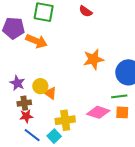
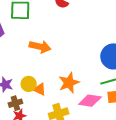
orange arrow: (36, 41) -> (40, 47), moved
orange star: (93, 59) -> (69, 83), moved

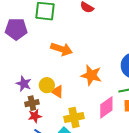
orange star: (69, 83) -> (91, 75), moved, turned 30
pink diamond: (90, 101) -> (106, 107), turned -50

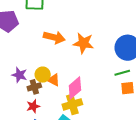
orange star: (91, 75) -> (83, 43), moved
brown cross: (32, 103) -> (34, 87), moved
pink diamond: (106, 107) -> (75, 88), moved

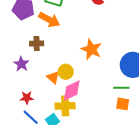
orange arrow: (54, 37) -> (49, 20), moved
yellow circle: (43, 75) -> (66, 72), moved
brown cross: (34, 87) -> (37, 43), moved

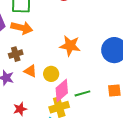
orange triangle: (53, 77) -> (30, 71), moved
green line: (121, 88) -> (82, 93), moved

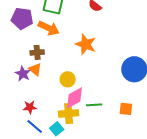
orange star: (70, 46) -> (86, 44), moved
orange triangle: (30, 71) -> (35, 69), moved

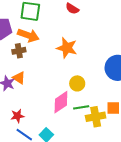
brown cross: (37, 52) -> (19, 51), moved
yellow circle: (68, 79) -> (77, 83), moved
yellow cross: (69, 113) -> (96, 117), moved

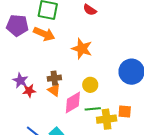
brown cross: (19, 51) -> (54, 78), moved
orange triangle: (19, 78) -> (54, 90), moved
red star: (17, 116) -> (29, 91), moved

